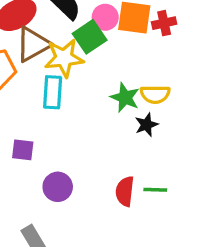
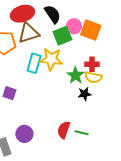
red cross: (164, 23) -> (92, 64), moved
yellow star: (64, 58) -> (51, 59), moved
purple circle: (58, 187) -> (24, 134), moved

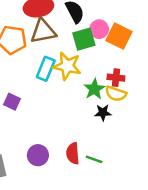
red semicircle: (64, 130) -> (73, 153), turned -30
purple circle: (24, 134) -> (38, 155), moved

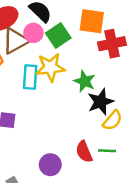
pink circle: (99, 29) -> (33, 33), moved
red cross: (116, 78) -> (112, 44), moved, size x1.5
yellow semicircle: (116, 94) -> (112, 120), moved, turned -50
black star: (103, 113) -> (101, 102), size x1.5

